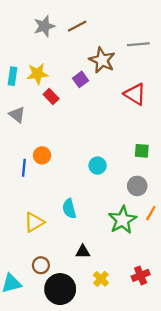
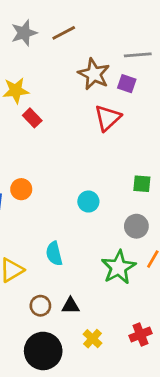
purple square: (81, 79) -> (127, 84), moved, turned -35
red triangle: (135, 94) -> (108, 118), moved, turned 45
brown circle: (41, 265) -> (40, 306), moved

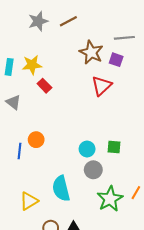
green square: (142, 184) -> (114, 147), moved
gray circle: (136, 226) -> (93, 170), moved
cyan semicircle: (54, 254) -> (61, 188), size x1.4

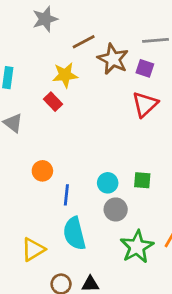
brown line: (68, 21) -> (84, 42), moved
yellow star: (32, 65) -> (65, 75), moved
red triangle: (102, 86) -> (145, 104), moved
blue line: (20, 151) -> (66, 195), moved

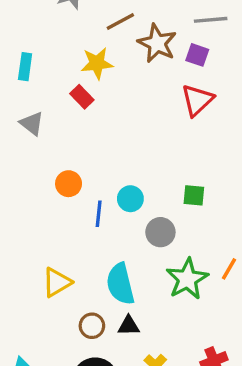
cyan circle: (108, 183) -> (130, 199), moved
cyan semicircle: (74, 233) -> (120, 284), moved

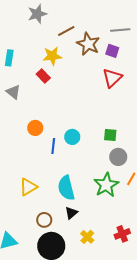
gray circle: (160, 232) -> (118, 157), moved
brown circle: (92, 326) -> (44, 220), moved
black triangle: (129, 326) -> (71, 213), turned -40

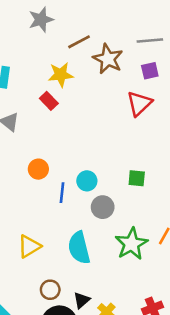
purple square: (112, 51) -> (150, 71), moved, turned -32
gray circle: (118, 157) -> (103, 207), moved
black triangle: (71, 213) -> (82, 300), moved

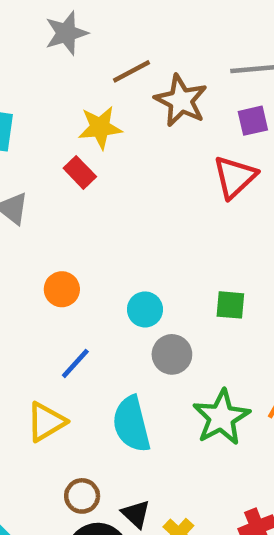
blue line: (62, 193) -> (75, 363), moved, turned 36
black triangle: (82, 300) -> (136, 514), turned -36

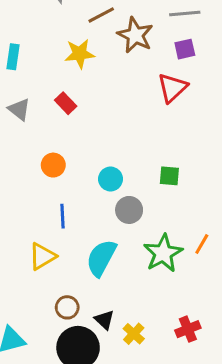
red rectangle: (80, 172) -> (66, 103), moved
blue line: (75, 363) -> (63, 216), turned -45
cyan semicircle: (131, 424) -> (101, 258), turned 42

